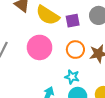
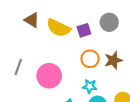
pink circle: (40, 47) -> (49, 76), moved

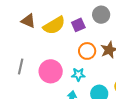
yellow semicircle: (58, 28) -> (54, 25), turned -50
cyan star: (90, 86) -> (78, 74), moved

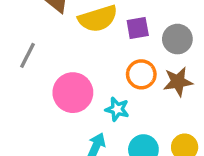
gray circle: (101, 15) -> (177, 39), moved
gray line: (21, 67) -> (27, 55), moved

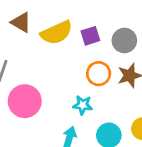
pink circle: (73, 93) -> (25, 101), moved

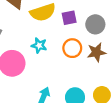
cyan star: (83, 105) -> (39, 45), moved

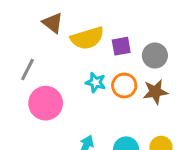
cyan star: (39, 45) -> (96, 82), moved

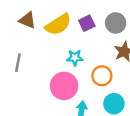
orange circle: (124, 86) -> (102, 76), moved
pink circle: (46, 103) -> (64, 86), moved

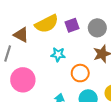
brown triangle: (27, 20) -> (21, 35), moved
pink circle: (64, 86) -> (23, 80), moved

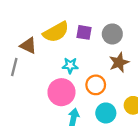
purple square: (72, 25) -> (84, 32), turned 32
pink circle: (23, 80) -> (61, 92), moved

